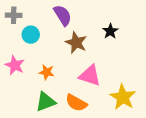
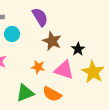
black star: (110, 31) -> (78, 49), moved
orange star: (47, 72) -> (38, 67), moved
yellow star: (123, 97) -> (93, 72), moved

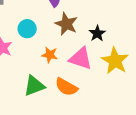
cyan circle: (12, 34) -> (27, 29), moved

